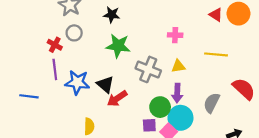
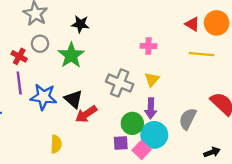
green star: (118, 46) -> (71, 55), moved, turned 30
yellow line: (216, 54) -> (202, 54), moved
yellow triangle: (178, 66) -> (152, 79), turned -40

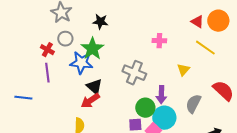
yellow line: (202, 54) -> (205, 48), turned 30
yellow triangle: (152, 79) -> (183, 70), moved
blue star: (43, 97) -> (81, 63), moved
red arrow: (86, 114) -> (90, 101), moved

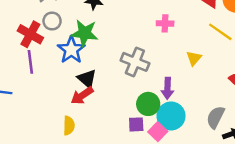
green star: (92, 49) -> (84, 33), turned -30
red cross: (47, 50) -> (30, 34), size x1.5
blue star: (81, 63) -> (71, 50), turned 30
gray semicircle: (193, 104) -> (216, 117), moved

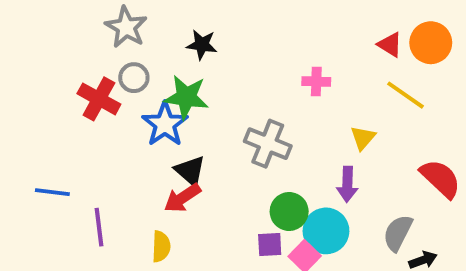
purple line: (30, 62) -> (99, 227), moved
purple arrow: (167, 88) -> (347, 184), moved

